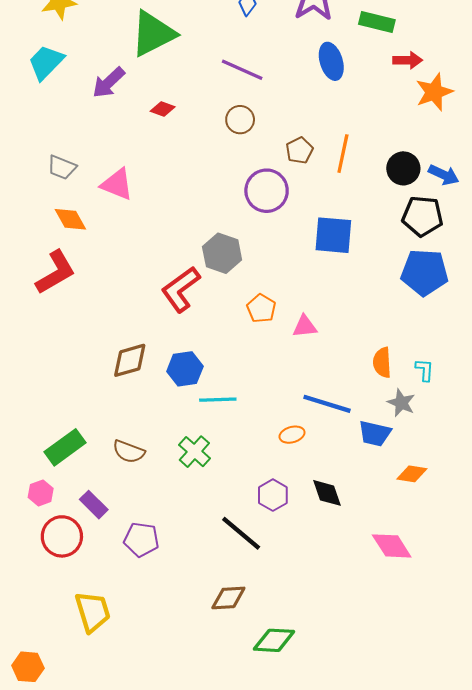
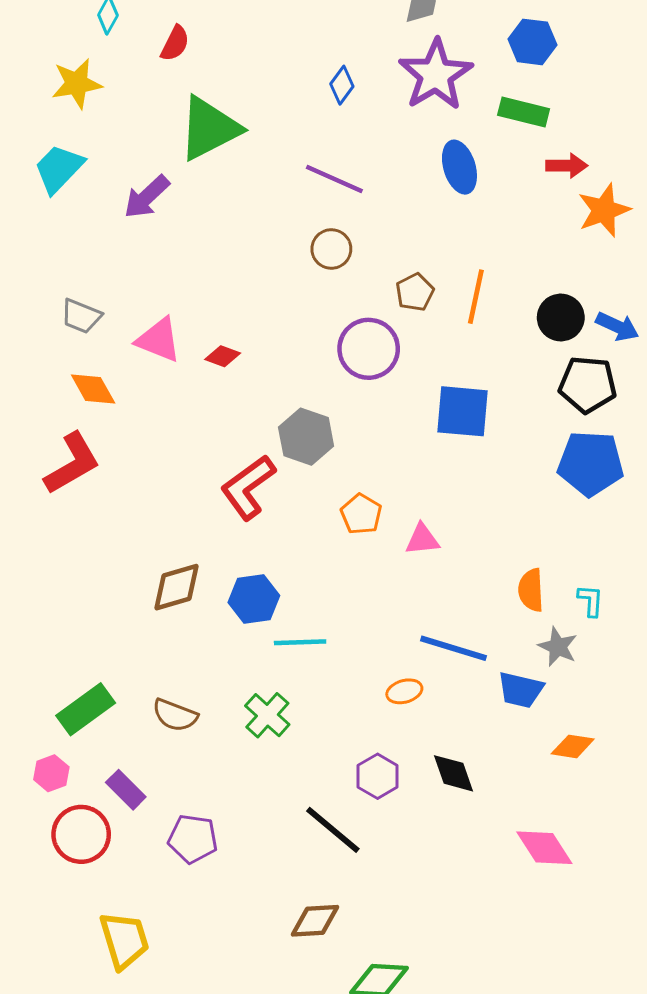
red diamond: (163, 109) -> (223, 356), moved

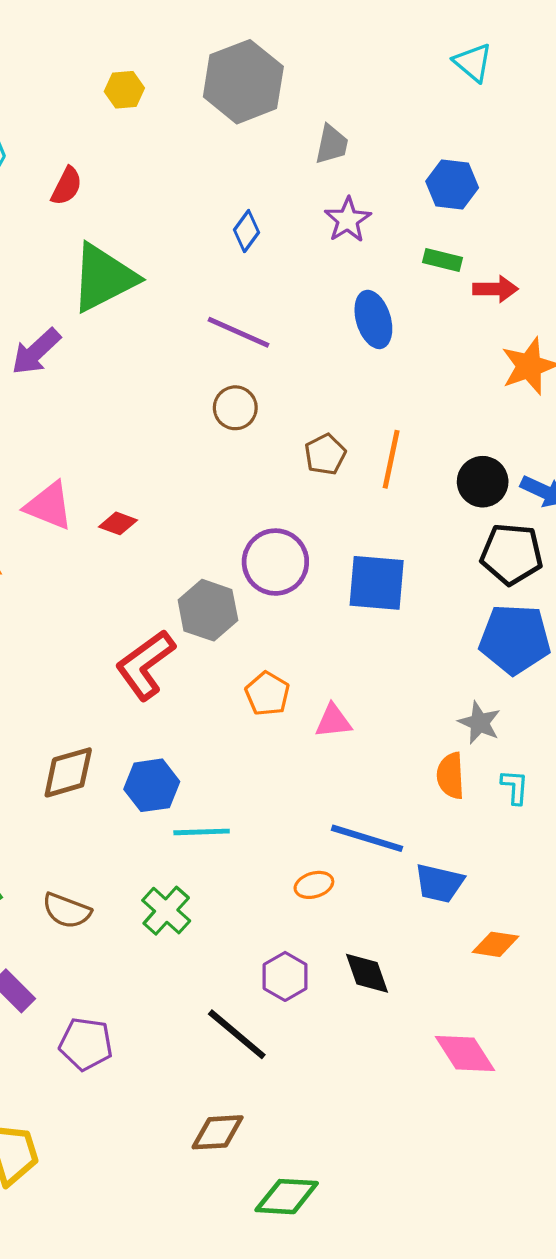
purple star: (436, 75) -> (348, 220), size x0.6
green rectangle: (524, 112) -> (442, 260), size x0.7
red arrow: (567, 166) -> (495, 289), moved
purple circle: (369, 349) -> (275, 562), moved
gray star: (558, 647) -> (479, 723), moved

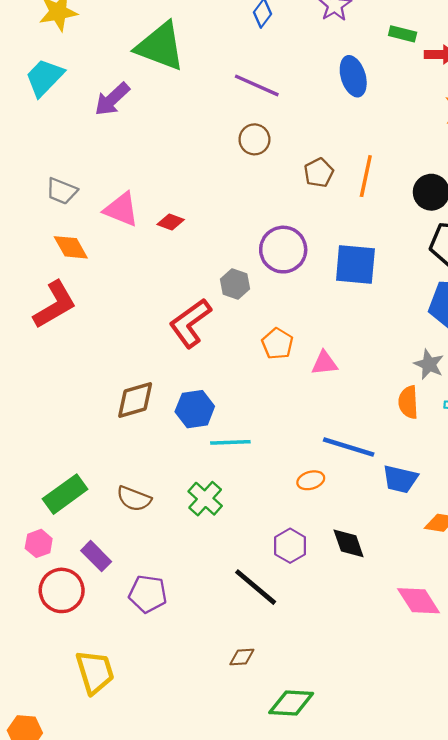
green triangle: (104, 278) -> (160, 46), turned 48
gray hexagon: (208, 610) -> (235, 284), size x0.7
brown diamond: (218, 1132) -> (242, 657), size x0.7

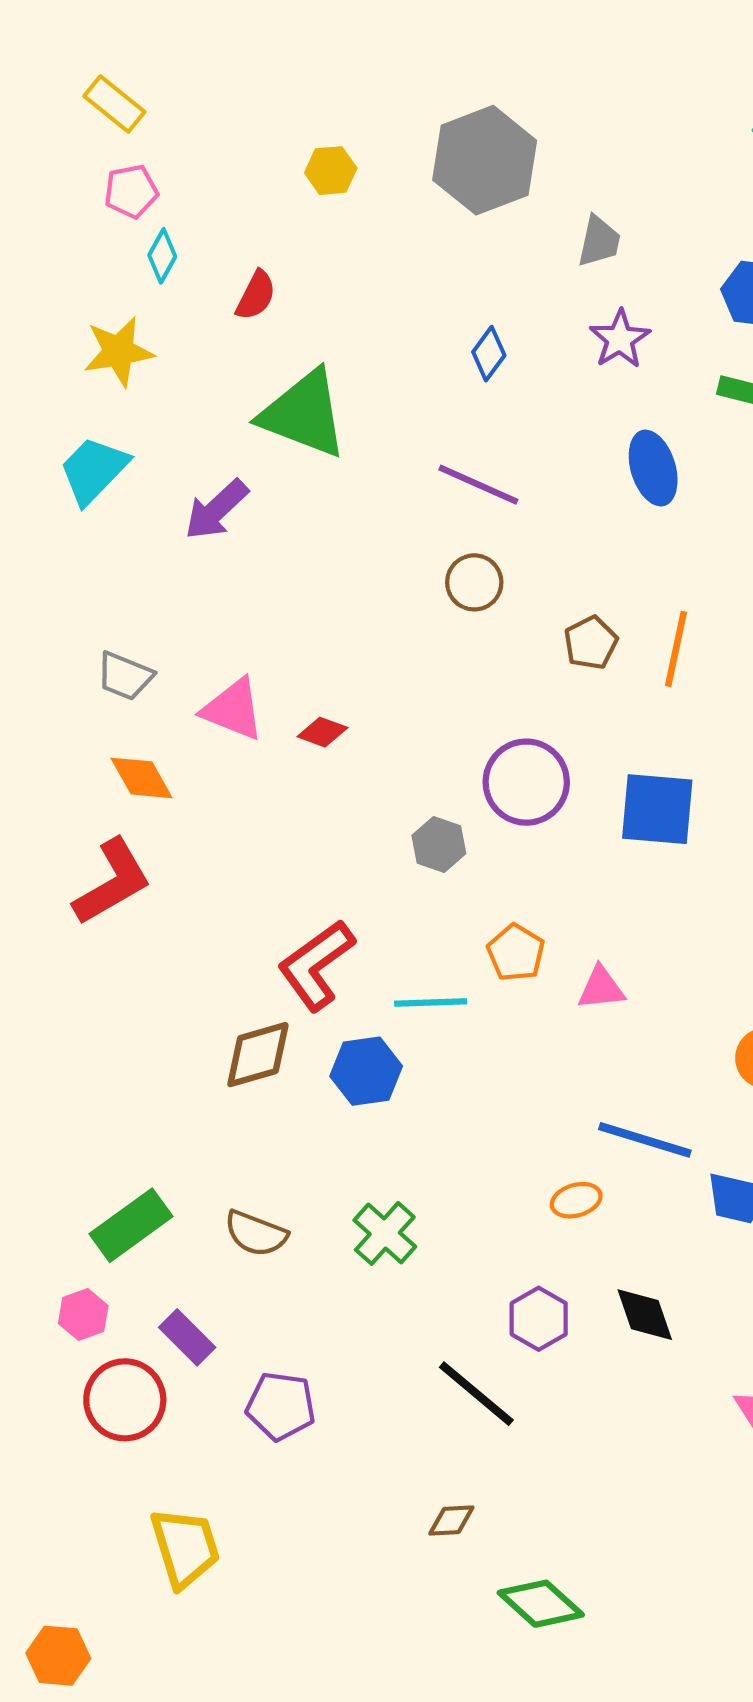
red L-shape: (190, 323) -> (316, 965), moved
cyan line: (230, 442) -> (431, 1003), moved
green diamond: (291, 703) -> (541, 1604), turned 39

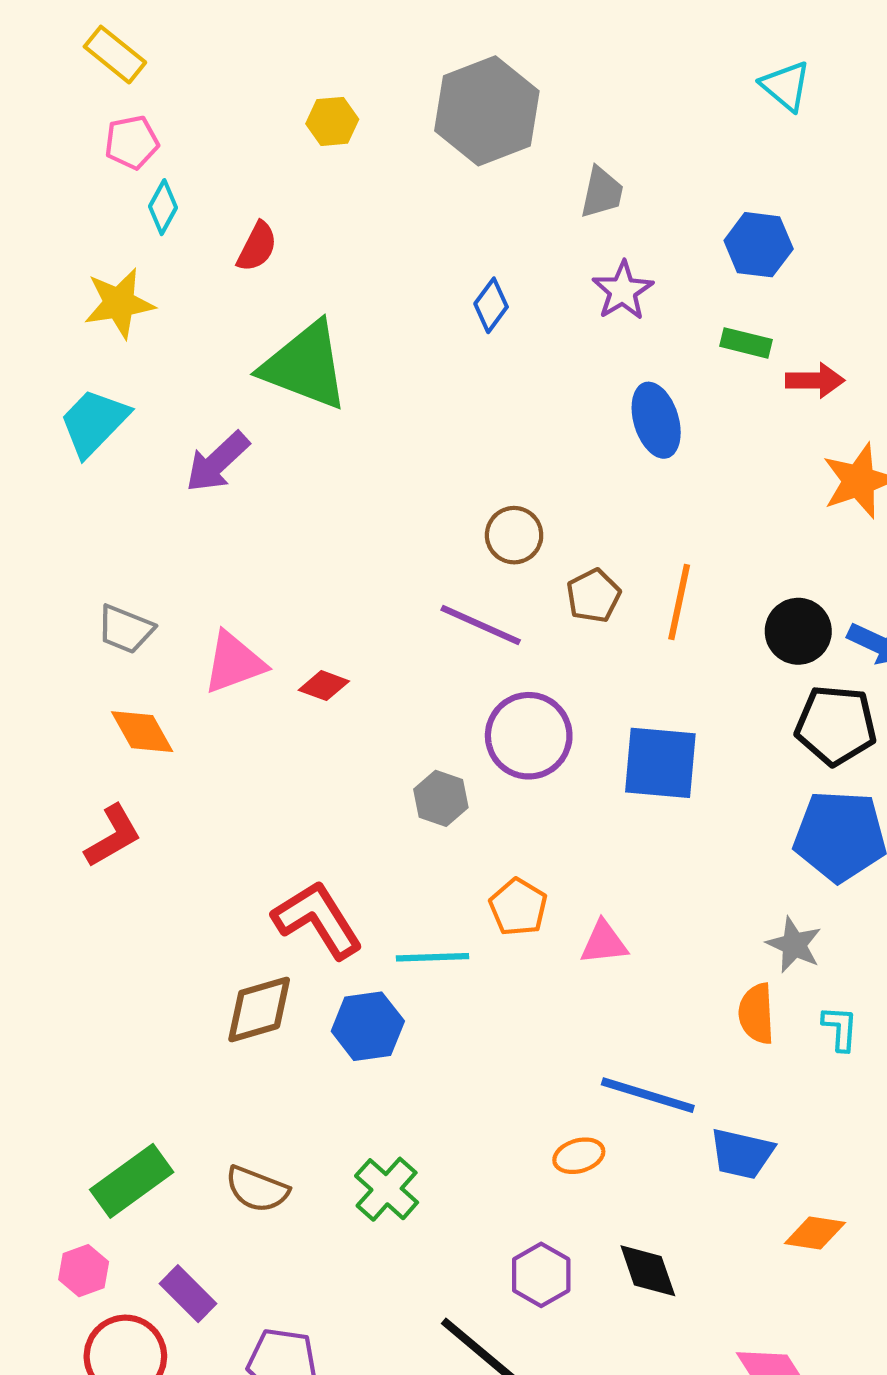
purple line: (478, 485) -> (481, 625), moved
brown circle: (474, 582) -> (514, 535), moved
pink triangle: (233, 709) -> (234, 663), turned -42
red L-shape: (112, 882) -> (113, 836), size x0.7
red L-shape: (316, 965) -> (318, 920), turned 94

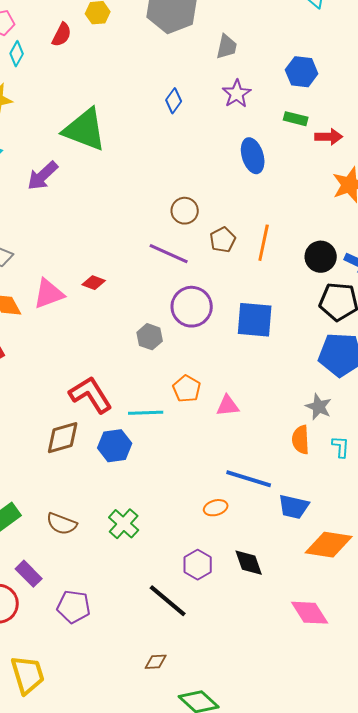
red semicircle: (257, 247) -> (62, 35), moved
pink triangle: (234, 663) -> (49, 294), moved
orange diamond: (815, 1233) -> (329, 545), size x1.6

